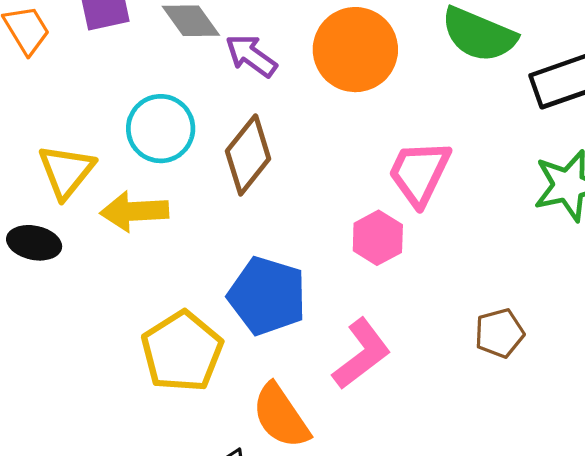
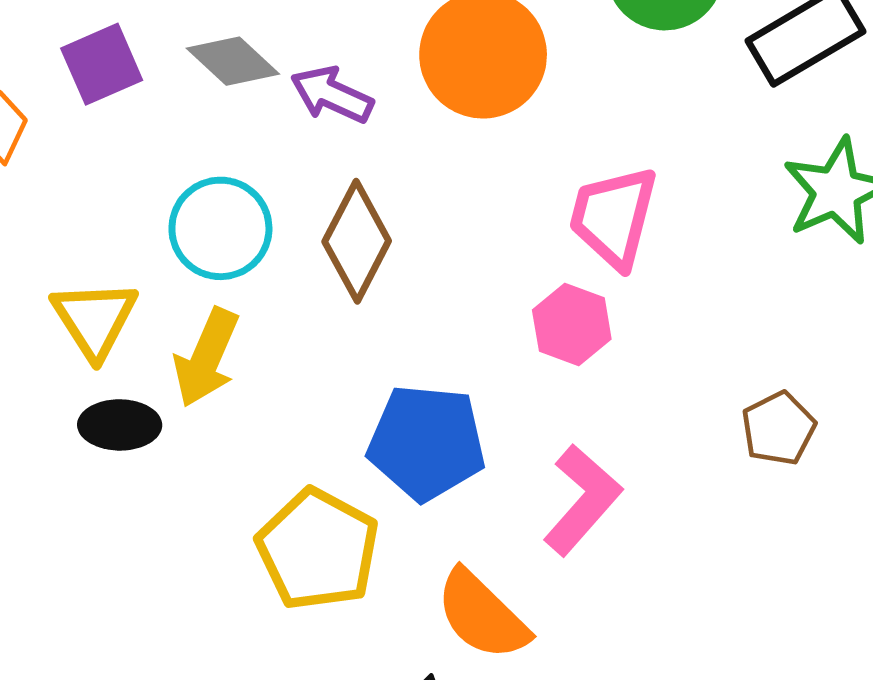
yellow arrow: (134, 211) -> (206, 358), turned -52
black ellipse: (34, 243) -> (120, 425), moved

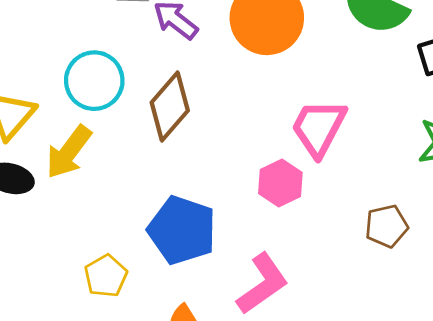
brown pentagon: (778, 428) -> (386, 226), moved
yellow pentagon: (318, 549) -> (106, 276), size x0.6

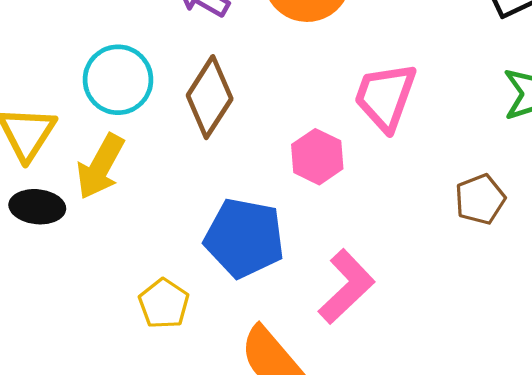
pink hexagon: (280, 183) -> (317, 157), moved

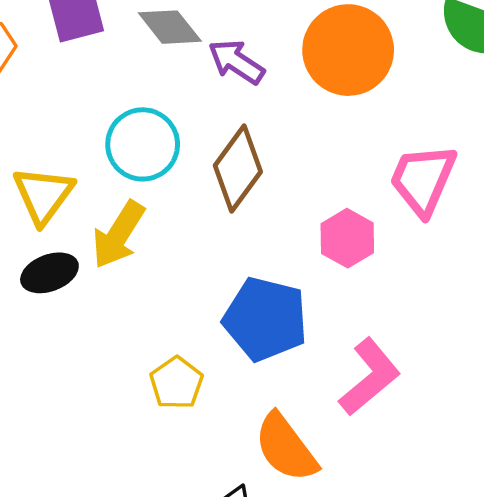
black ellipse: (37, 207) -> (49, 273), turned -30

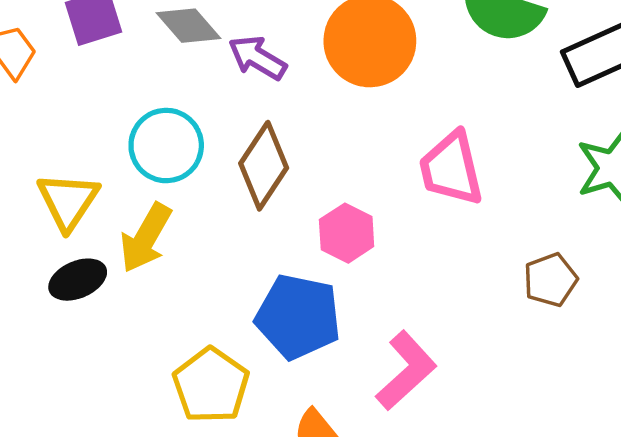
pink trapezoid: (423, 180) -> (451, 169), turned -34
pink hexagon: (347, 238) -> (347, 233), moved
yellow pentagon: (176, 383) -> (211, 385), size x1.4

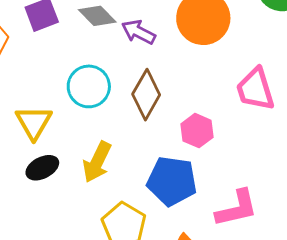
yellow arrow: (146, 238) -> (97, 162), moved
pink L-shape: (406, 371) -> (237, 208), turned 33

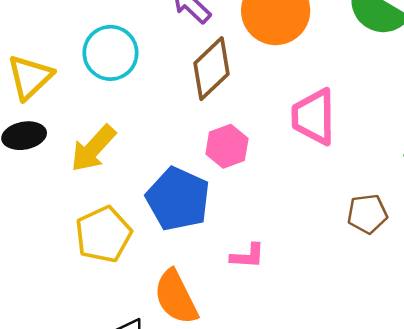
brown diamond: (146, 95) -> (212, 69), moved
pink L-shape: (237, 208) -> (248, 256), size x0.6

